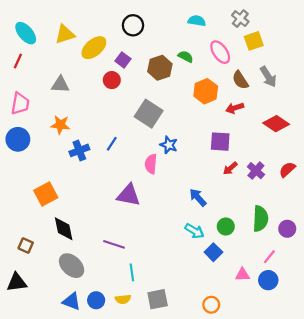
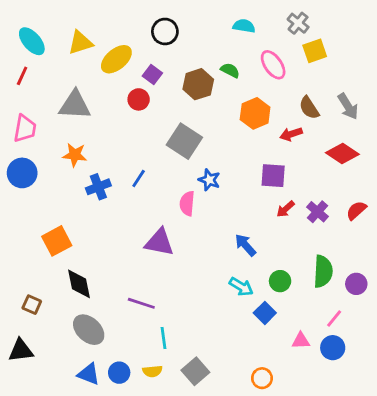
gray arrow: (268, 77) -> (348, 106), moved
brown semicircle: (240, 80) -> (309, 108), moved
gray triangle: (60, 85) -> (75, 105), size x1.4
gray square: (158, 299) -> (195, 371), turned -30

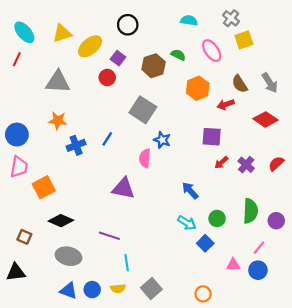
pink trapezoid: (25, 129) -> (19, 167), moved
black diamond: (79, 284) -> (61, 221), turned -55
gray ellipse: (89, 330) -> (68, 256), turned -30

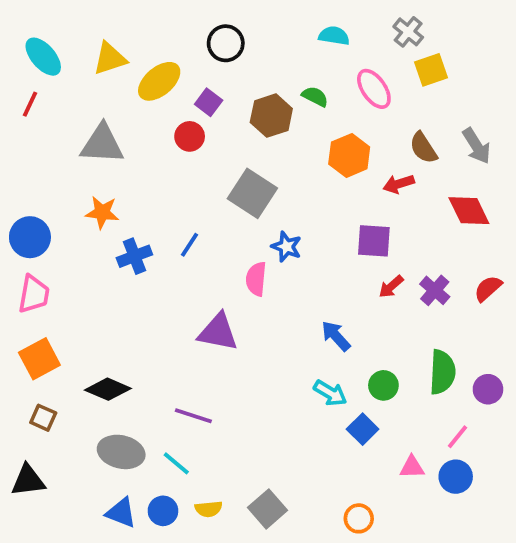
red diamond: (265, 119) -> (469, 211), turned 30
orange square: (44, 187) -> (39, 359), moved
cyan line: (127, 263) -> (176, 463), moved, turned -42

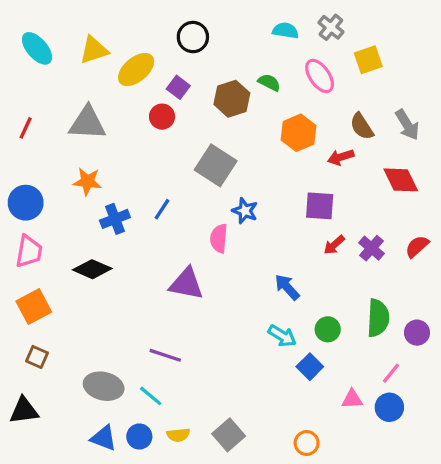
gray cross: (408, 32) -> (331, 27), moved
red line: (30, 104) -> (26, 128), moved
black diamond: (108, 389) -> (92, 269), moved

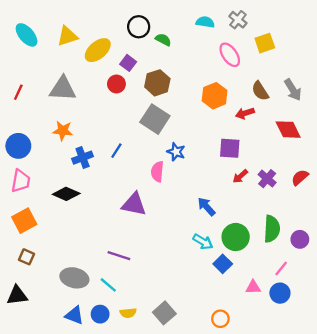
green semicircle: (269, 82) -> (163, 40), moved
brown hexagon: (232, 99) -> (157, 83), moved
green circle: (328, 329) -> (236, 237), size x1.5

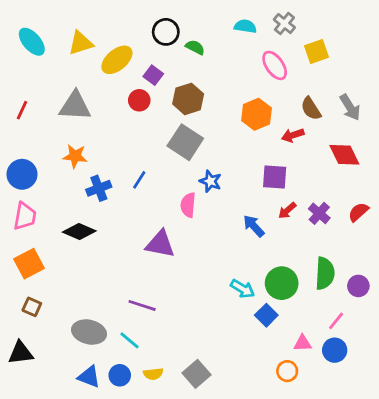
blue arrow: (206, 207) -> (254, 226), moved
orange circle: (220, 319) -> (287, 371), moved

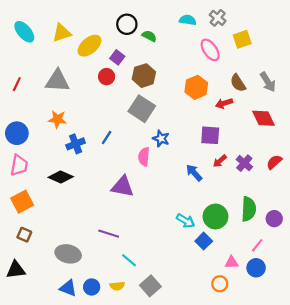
cyan line: (129, 340) -> (129, 260), moved

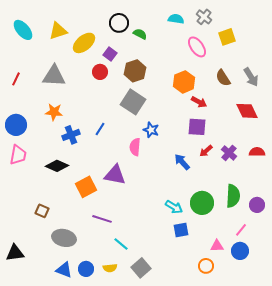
red arrow: (224, 103) -> (199, 102), moved, turned -133
red semicircle: (274, 162) -> (257, 152), turned 42
orange square: (22, 202) -> (86, 187), moved
brown square: (24, 235) -> (42, 211), moved
blue square: (204, 241) -> (181, 230), moved, turned 35

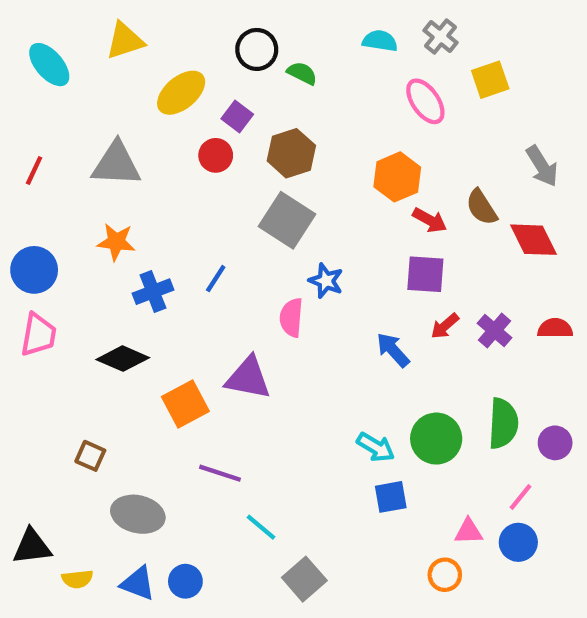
yellow triangle: (58, 31) -> (125, 41), moved
brown semicircle: (223, 78) -> (482, 207), moved
yellow semicircle: (110, 268) -> (77, 579), moved

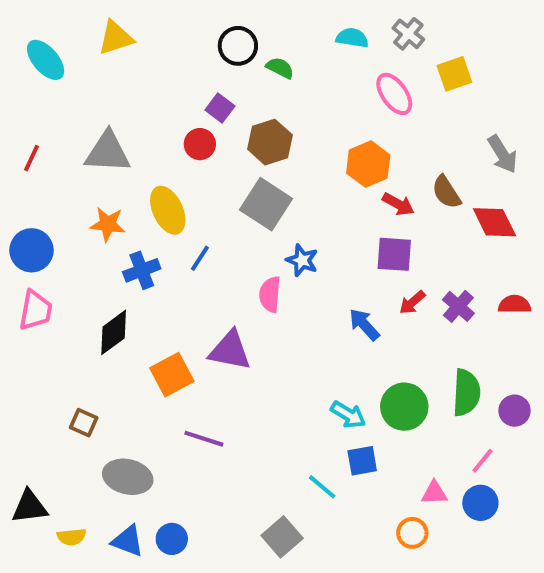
yellow ellipse: (181, 93) -> (168, 210), moved, turned -75
black diamond: (123, 359) -> (114, 332), turned -60
cyan line: (261, 527) -> (322, 487), moved

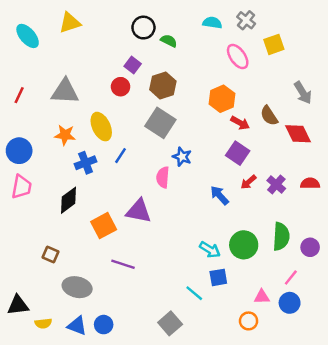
purple square: (394, 254) -> (238, 153), turned 30

